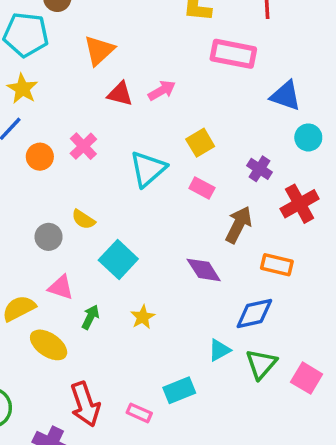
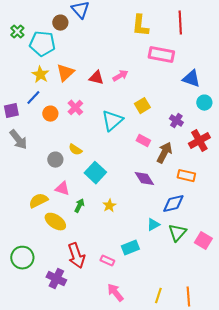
orange triangle: (99, 50) -> (65, 73), moved
pink rectangle: (202, 188) -> (143, 141), moved

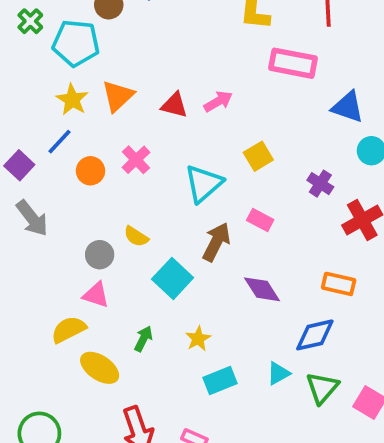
purple square: (11, 111) -> (19, 165), turned -35
brown arrow: (164, 153) -> (216, 242), moved
pink triangle: (62, 189) -> (96, 295), moved
cyan rectangle: (130, 248) -> (220, 381), moved

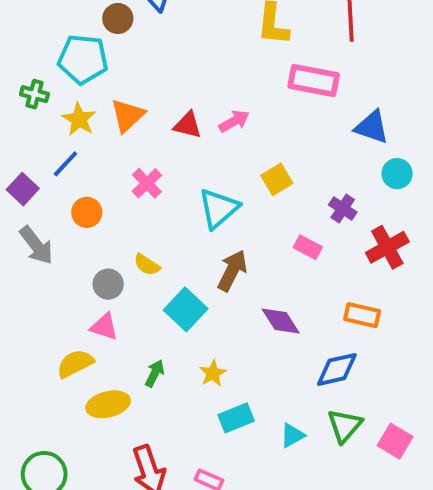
green cross: (30, 21) -> (34, 94), moved, turned -30
orange circle: (90, 171) -> (87, 212), moved
pink rectangle: (260, 220) -> (308, 247), moved
yellow ellipse: (100, 368) -> (108, 404), turned -48
cyan triangle: (278, 373) -> (292, 435), moved

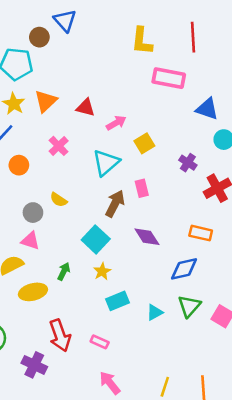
pink arrow: (234, 121) -> (116, 123), moved
pink rectangle: (308, 247) -> (142, 188), moved, turned 48
cyan square: (186, 309) -> (96, 239), moved

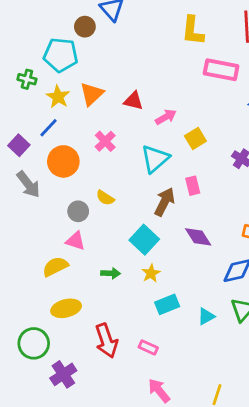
orange circle: (19, 165) -> (63, 161), size x1.5
green arrow: (64, 271) -> (111, 273), turned 66
yellow ellipse: (33, 292) -> (66, 308), moved
purple cross: (34, 365) -> (63, 374), moved, turned 30

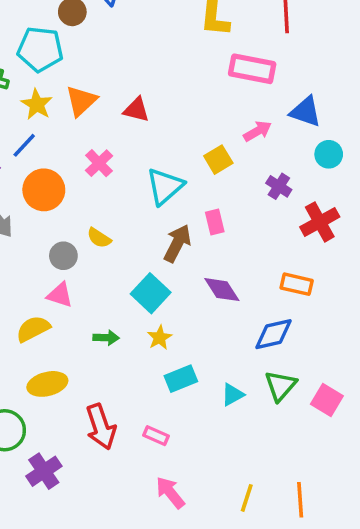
pink arrow: (166, 117) -> (257, 131), moved

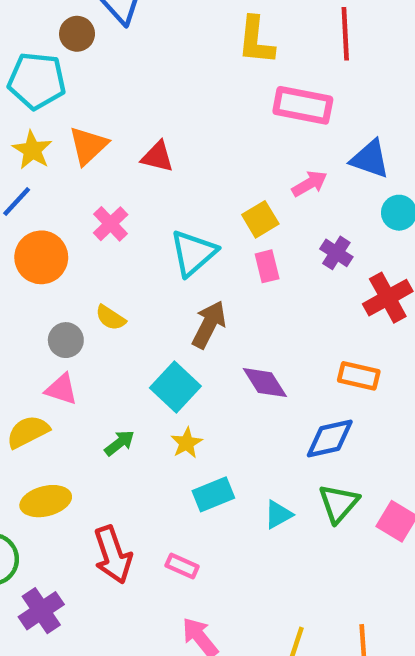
pink rectangle: (215, 222) -> (267, 266), moved
green arrow: (106, 338) -> (119, 443), turned -40

